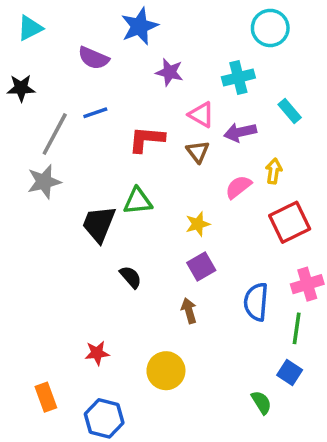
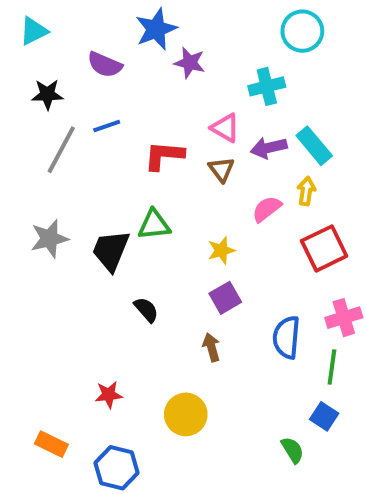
purple star: (169, 72) -> (190, 63), moved
black star: (21, 88) -> (47, 94), moved
cyan rectangle: (290, 111) -> (314, 146), moved, size x1.4
gray star: (44, 182) -> (49, 239), moved
orange rectangle: (46, 397) -> (51, 444), turned -44

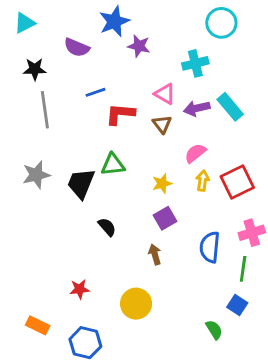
blue line: (107, 126) -> (95, 92), moved
gray line: (61, 150) -> (45, 110), turned -36
yellow arrow: (306, 191) -> (203, 181), moved

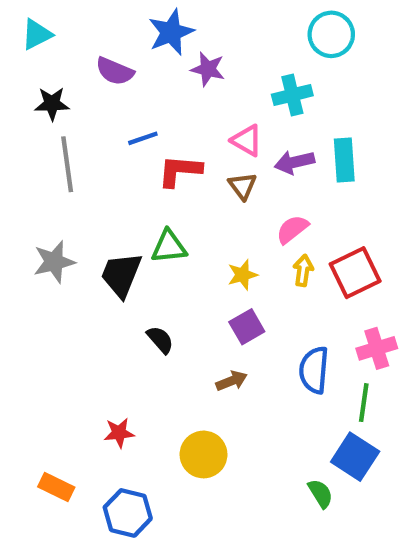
cyan rectangle: (230, 107) -> (344, 160), turned 36
brown arrow: (155, 254) -> (232, 381), turned 84
blue square: (237, 305) -> (355, 457), size x1.5

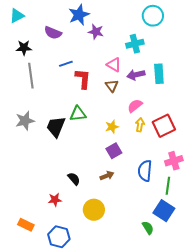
red L-shape: (180, 171) -> (83, 79), turned 90
black semicircle: (160, 340) -> (74, 179), moved

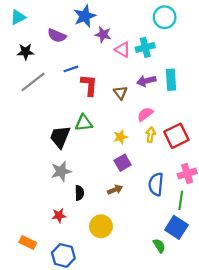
pink triangle: (114, 65) -> (123, 50), moved
gray line: (31, 76) -> (33, 82), turned 60
gray star: (25, 121) -> (61, 171), moved
black semicircle: (74, 179) -> (79, 193), turned 40

